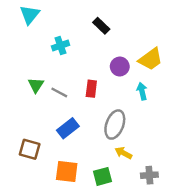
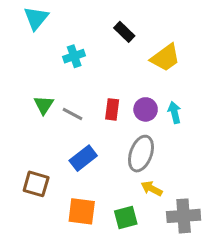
yellow trapezoid: (151, 59) -> (165, 58), moved
purple circle: (120, 67) -> (146, 109), moved
gray cross: (149, 175) -> (184, 216), size x1.5

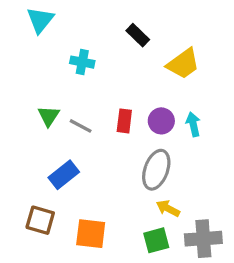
cyan cross: (74, 56) -> (82, 62), turned 30
blue rectangle: (83, 158) -> (64, 175), moved
brown square: (36, 184) -> (40, 220), moved
green square: (126, 217) -> (156, 240), moved

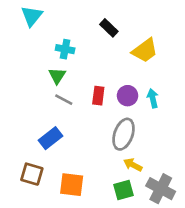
green triangle: (49, 116) -> (57, 76), moved
gray cross: (203, 239) -> (161, 189), turned 32

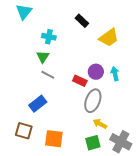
red rectangle: (98, 96) -> (80, 81), moved, turned -72

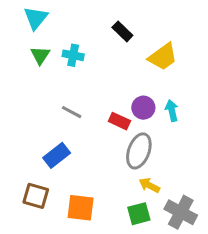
green triangle: (43, 57) -> (40, 55), moved

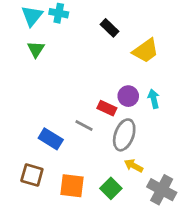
cyan cross: (73, 55) -> (59, 13), moved
gray line: (72, 112) -> (84, 126), moved
blue rectangle: (57, 155) -> (51, 139), turned 70
green square: (139, 214) -> (111, 188), moved, turned -30

